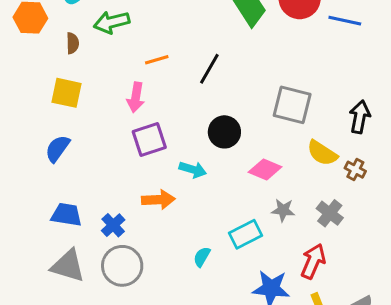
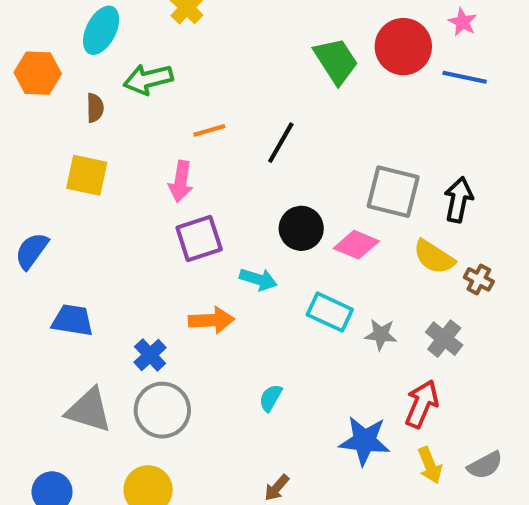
black arrow: (360, 117) -> (458, 200), moved
blue semicircle: (57, 148) -> (32, 251), moved
pink diamond: (265, 170) -> (356, 245), moved
blue trapezoid: (67, 215) -> (72, 320), moved
cyan rectangle: (245, 234) -> (330, 312), moved, turned 52

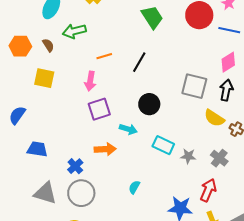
green trapezoid: (336, 61) -> (152, 17), moved
orange hexagon: (38, 73) -> (20, 46), moved
brown semicircle: (95, 108) -> (48, 45), turned -32
pink diamond: (356, 245) -> (228, 62), moved, turned -55

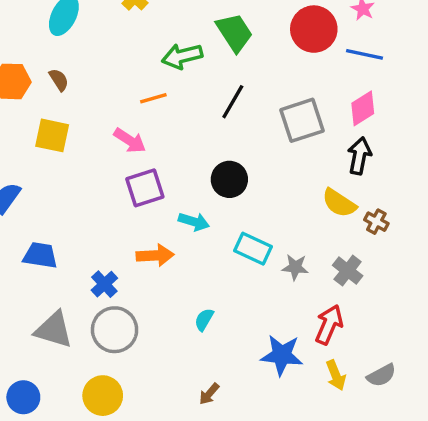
green arrow: (74, 31) -> (182, 56), moved
black line: (139, 62) -> (233, 102), moved
pink arrow: (90, 81) -> (130, 141), turned -66
gray square: (194, 86) -> (302, 120), moved, turned -32

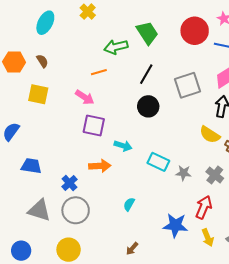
black circle: (229, 179) -> (148, 106), moved
purple square: (145, 188) -> (94, 126), turned 30

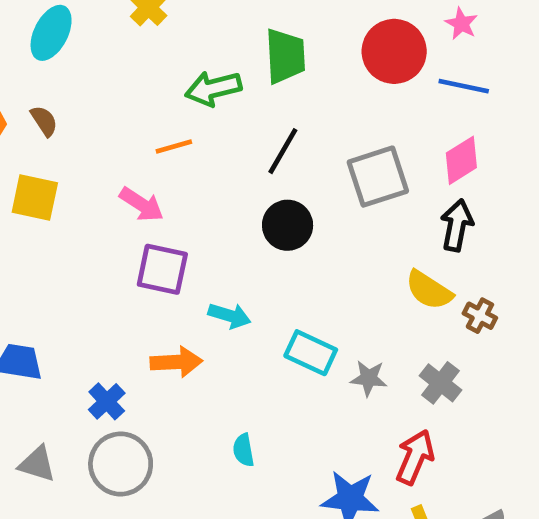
green trapezoid: (147, 33) -> (285, 56), turned 30
cyan semicircle: (129, 204) -> (243, 450), turned -40
gray triangle: (39, 210) -> (37, 464), size x0.7

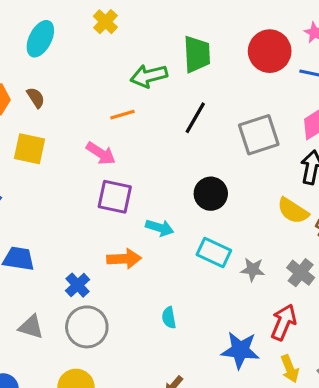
black circle: (288, 225) -> (211, 194), moved

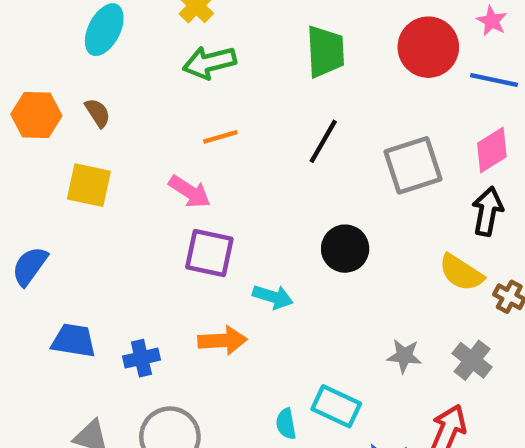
green arrow: (149, 76) -> (209, 62), moved
cyan rectangle: (214, 253) -> (336, 406), moved
blue cross: (78, 285) -> (141, 358), moved, turned 30

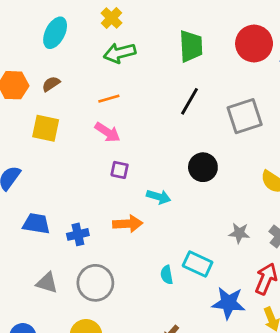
brown semicircle: (98, 113) -> (51, 84), turned -90
orange line: (220, 137) -> (109, 99), moved
purple square: (209, 253) -> (120, 170), size x0.6

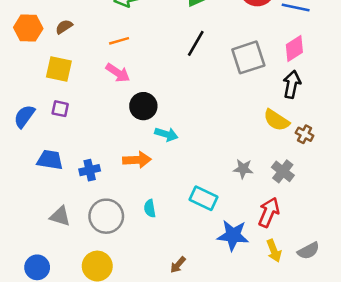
black circle: (203, 167) -> (143, 106), moved
purple square: (120, 170) -> (60, 109), moved
cyan semicircle: (167, 275) -> (150, 208), moved

